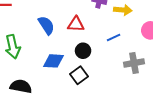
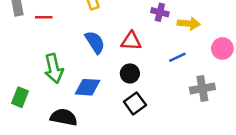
black circle: (83, 51) -> (130, 73), moved
blue diamond: (53, 61) -> (87, 87), moved

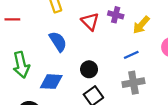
yellow arrow: (189, 24) -> (141, 25), turned 126
red triangle: (131, 41) -> (90, 22), moved, turned 42
gray cross: (202, 88) -> (133, 83), moved

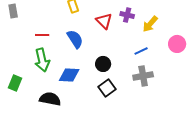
red line: (12, 19) -> (42, 35), moved

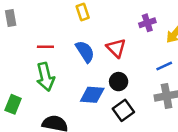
purple cross: (127, 15) -> (147, 23), turned -32
red triangle: (104, 21) -> (116, 48), moved
blue diamond: (69, 75) -> (92, 95), moved

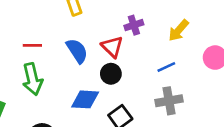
purple cross: (147, 23) -> (134, 25), moved
black circle: (119, 82) -> (111, 74), moved

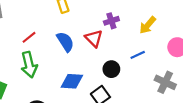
red line: (32, 45) -> (29, 37), turned -40
black circle: (111, 74) -> (111, 69), moved
gray cross: (169, 101) -> (165, 82), moved, turned 35

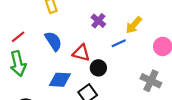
purple cross: (111, 21) -> (98, 21), turned -32
red triangle: (94, 38) -> (81, 53), moved, turned -30
blue line: (138, 55) -> (119, 43), moved

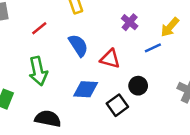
red line: (18, 37) -> (39, 28), moved
black circle: (98, 68) -> (138, 86), moved

